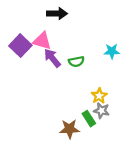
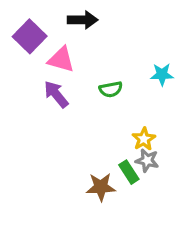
purple square: (20, 46) -> (30, 36), moved
purple arrow: (52, 58) -> (56, 94), moved

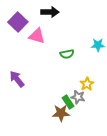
purple arrow: (56, 94) -> (17, 79), moved
gray star: (147, 160) -> (78, 97), moved
green rectangle: (129, 172) -> (68, 102), moved

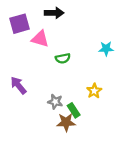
purple square: (18, 22) -> (19, 24), turned 30
green semicircle: (67, 54) -> (63, 58), moved
gray star: (78, 97) -> (55, 102), moved

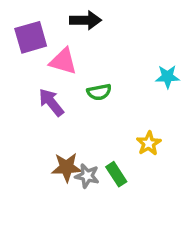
purple arrow: (18, 85) -> (51, 102), moved
gray star: (55, 102) -> (87, 176), moved
brown star: (66, 122) -> (67, 167), moved

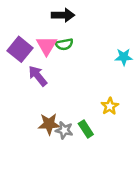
purple square: (31, 37) -> (20, 49), moved, turned -35
pink triangle: (63, 61) -> (47, 46), turned 45
green semicircle: (99, 92) -> (64, 44), moved

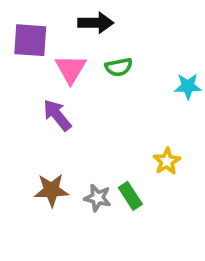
green semicircle: (64, 44) -> (119, 67), moved
purple square: (20, 49) -> (30, 40), moved, turned -35
brown star: (49, 124) -> (51, 190), moved

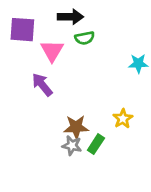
green semicircle: (119, 67) -> (85, 38), moved
brown star: (51, 190) -> (76, 127), moved
green rectangle: (130, 196) -> (96, 144), turned 66

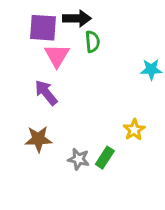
purple square: (22, 30) -> (43, 28), moved
green semicircle: (85, 38) -> (92, 42), turned -84
brown star: (76, 127) -> (38, 139), moved

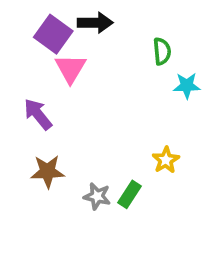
purple square: (43, 28) -> (53, 34), turned 32
green semicircle: (92, 42) -> (162, 51), moved
purple arrow: (46, 93) -> (38, 114), moved

